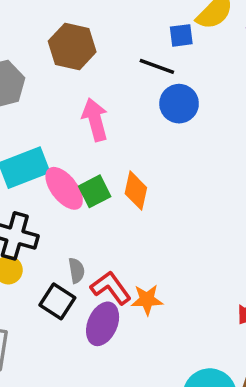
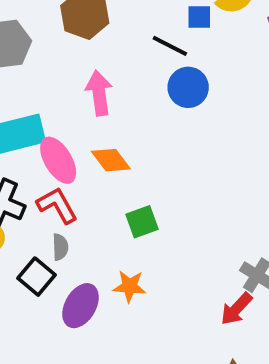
green square: (95, 191) -> (142, 222), moved
orange diamond: (136, 191) -> (111, 160), moved, turned -57
red L-shape: (111, 288) -> (57, 205), moved

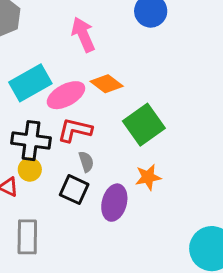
pink ellipse: (58, 160) -> (66, 95), turned -72
red L-shape: (57, 205) -> (75, 130), turned -32
green square: (142, 222) -> (144, 125), size x1.5

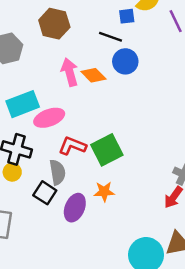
orange diamond: (107, 84) -> (93, 75), moved
red L-shape: (75, 130) -> (72, 146), moved
gray semicircle: (86, 162) -> (57, 172), size x1.5

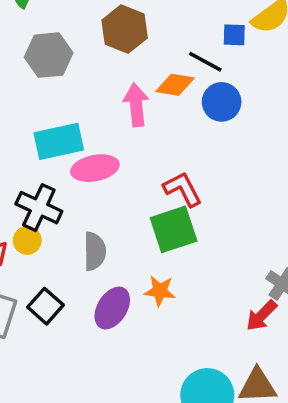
orange diamond: (93, 75) -> (175, 85), moved, turned -45
red L-shape: (72, 146) -> (183, 189), moved, turned 32
black square: (45, 193) -> (45, 306), moved

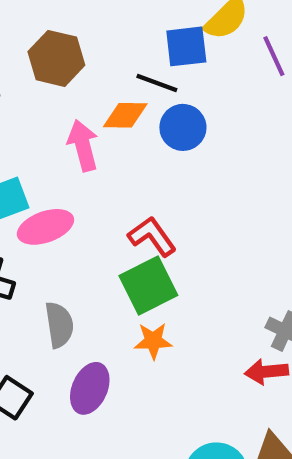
blue square: (234, 35) -> (186, 46), size x1.5
orange star: (160, 291) -> (153, 341), moved
red arrow: (261, 316) -> (266, 372), turned 48

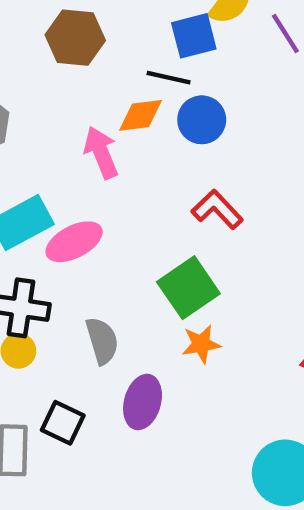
brown hexagon: (56, 58) -> (75, 38), moved
red L-shape: (152, 236) -> (217, 209), moved

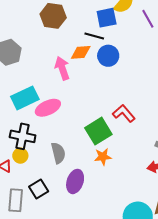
red L-shape: (217, 209) -> (124, 113), moved
black square: (63, 423) -> (39, 189), turned 30

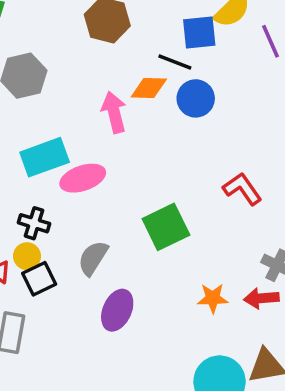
red L-shape: (124, 113) -> (242, 189), moved
black cross: (23, 136) -> (34, 223), size x0.7
gray semicircle: (58, 153) -> (93, 258), turned -140
orange star: (103, 157) -> (213, 298), moved
black square: (39, 189) -> (39, 279), moved

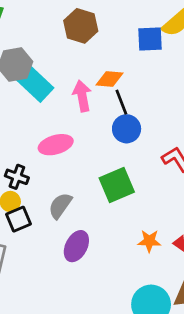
black line: (175, 62) -> (121, 102), moved, turned 45
blue circle: (196, 98) -> (127, 129), moved
cyan rectangle: (45, 157) -> (35, 84), moved, turned 60

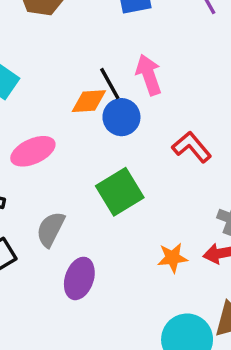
orange diamond: (109, 79) -> (89, 101), moved
pink arrow: (82, 96) -> (149, 75), moved

